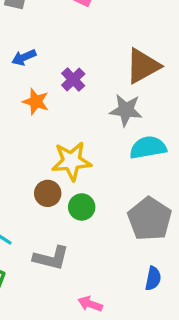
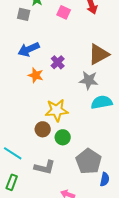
blue arrow: (24, 57) -> (29, 49), size x1.5
gray pentagon: (150, 219) -> (89, 161), moved

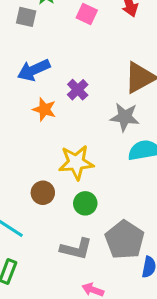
brown circle: (43, 129) -> (43, 193), moved
gray L-shape: (45, 167) -> (76, 249), moved

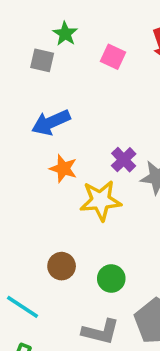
purple cross: (78, 90) -> (124, 160), moved
yellow star: (76, 162) -> (101, 200), moved

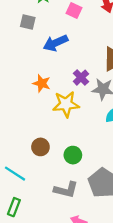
gray square: (42, 60) -> (28, 22), moved
blue arrow: (51, 122) -> (56, 43), moved

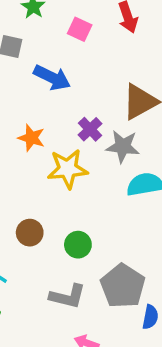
blue arrow: (56, 43) -> (52, 78), turned -130

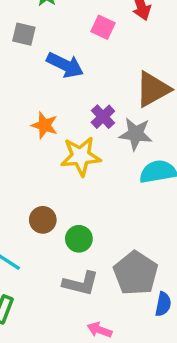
pink square: (80, 29) -> (103, 27), moved
green circle: (78, 245) -> (79, 239), moved

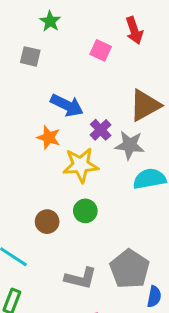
blue arrow: (65, 65) -> (67, 105), moved
green circle: (79, 239) -> (85, 211), moved

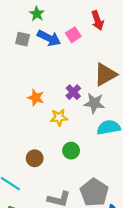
pink square: (101, 50) -> (73, 35), turned 32
blue arrow: (67, 105) -> (49, 38), moved
yellow star: (81, 165) -> (59, 117), size x0.7
green circle: (85, 211) -> (71, 151), moved

